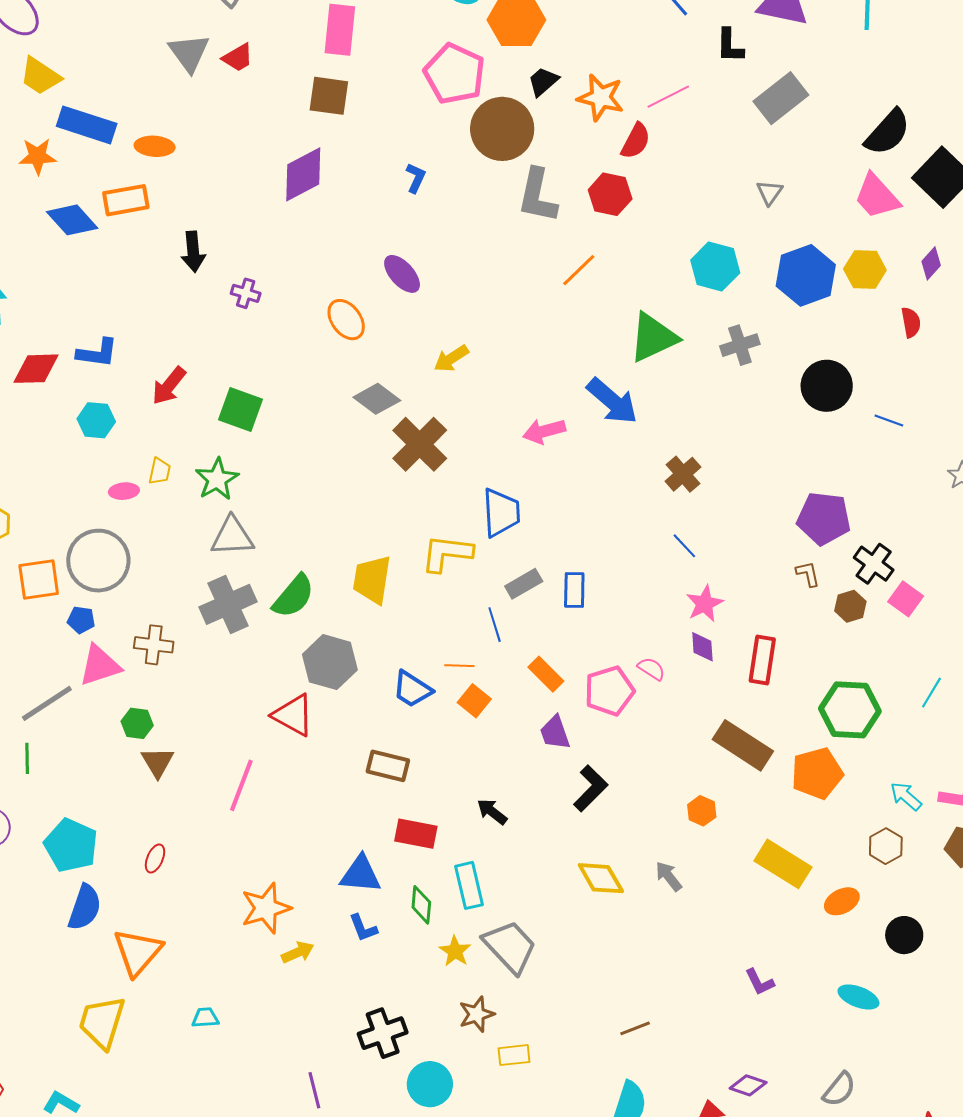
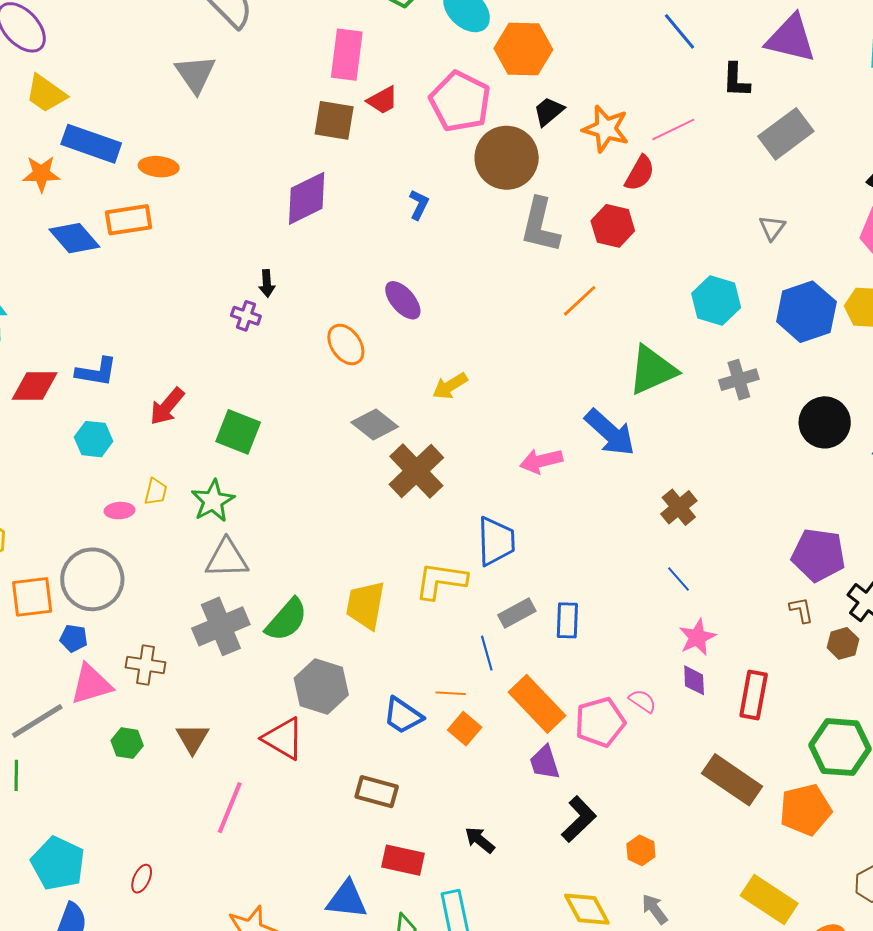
red trapezoid: (238, 58) -> (383, 100), moved
black arrow: (193, 252) -> (267, 283), moved, size x0.7
orange rectangle: (546, 674) -> (537, 704), size x1.6
brown triangle: (158, 762) -> (192, 738), moved
orange hexagon: (702, 811) -> (641, 850), moved

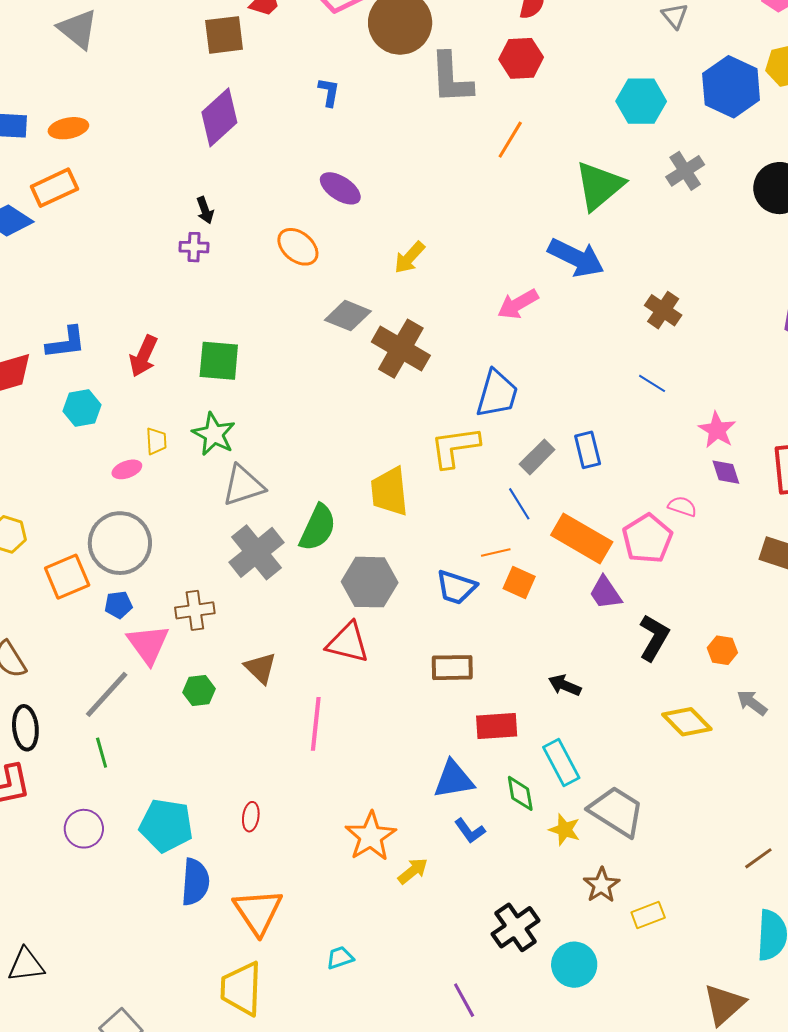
blue trapezoid: (496, 541) -> (497, 394), turned 34
blue line: (679, 579) -> (652, 383), moved
pink triangle: (91, 684) -> (148, 644), turned -33

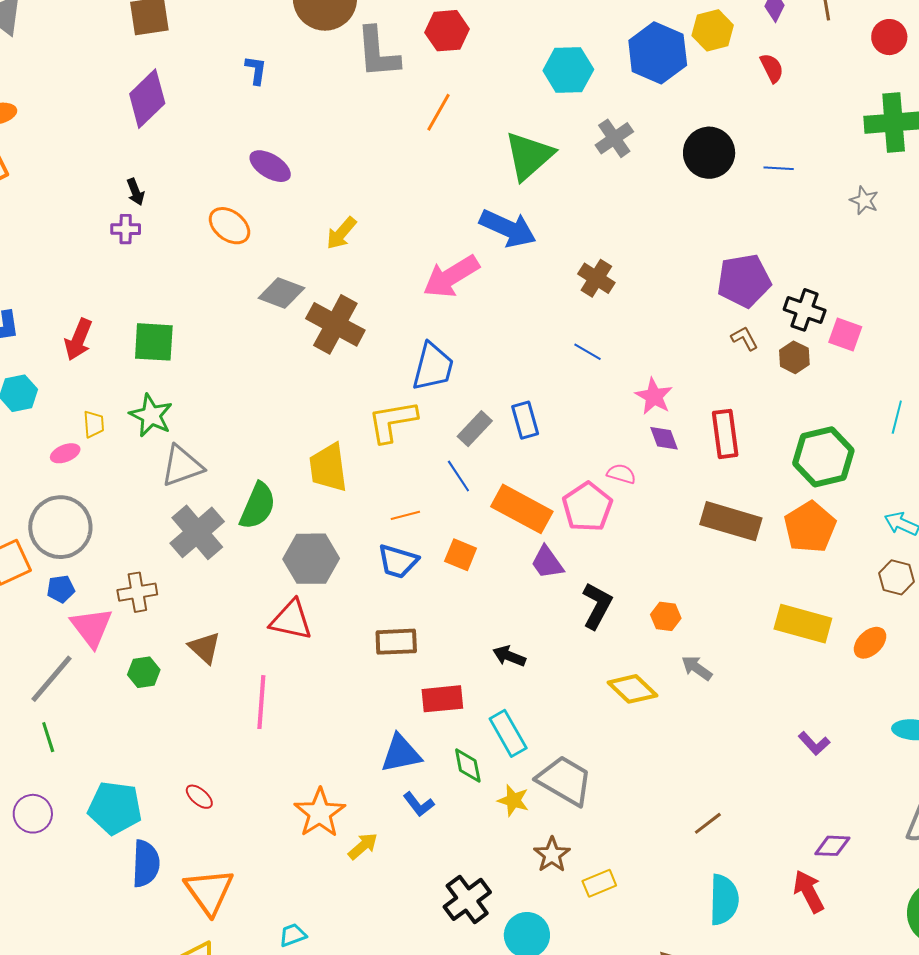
pink arrow: (518, 304) -> (451, 276), size x1.4
orange line: (496, 552) -> (405, 515), moved
red ellipse: (251, 817) -> (199, 797), turned -56

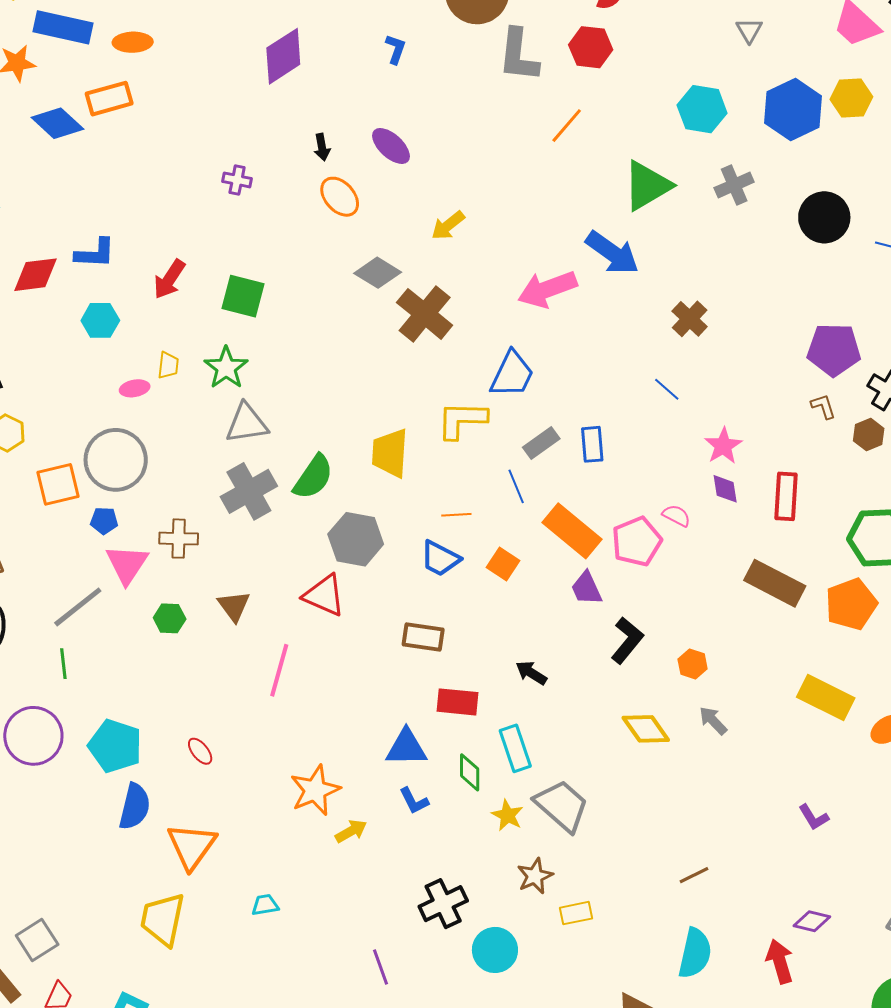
black arrow: (136, 192) -> (322, 147), moved
purple circle: (33, 814) -> (33, 736), size x1.5

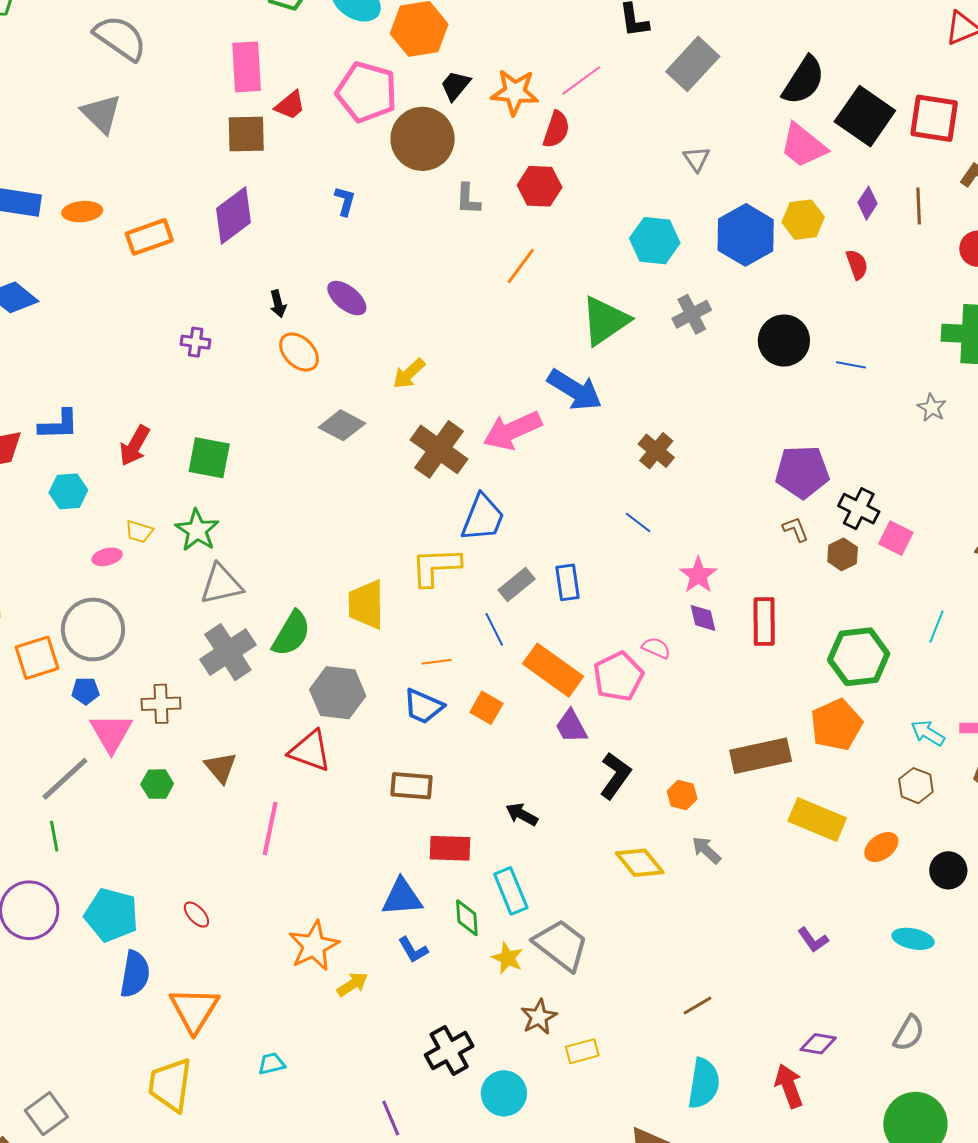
gray L-shape: (518, 55) -> (468, 199), size x0.6
orange rectangle: (109, 99) -> (149, 237), moved
brown cross: (425, 314) -> (439, 449), moved
yellow trapezoid: (168, 365) -> (139, 532), turned 104
brown rectangle: (775, 583) -> (761, 756), moved, turned -36

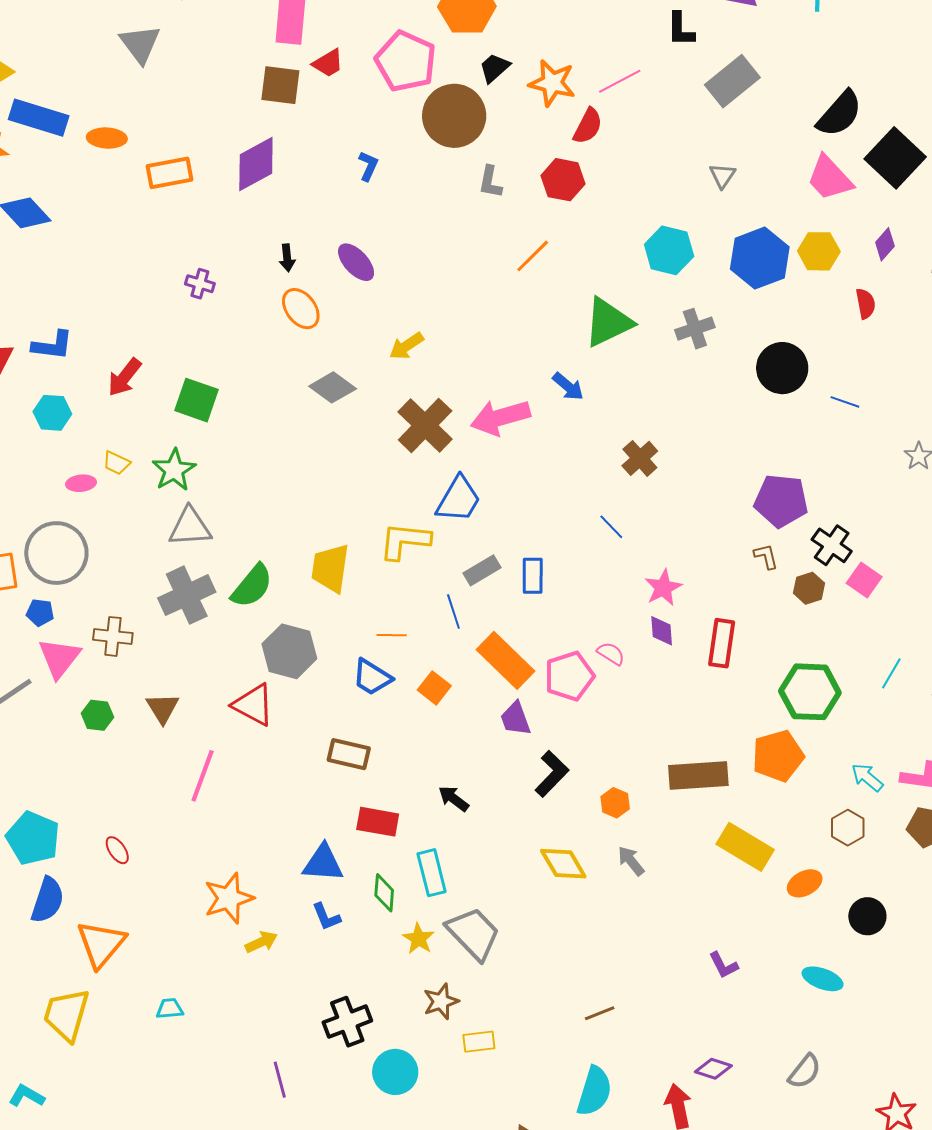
blue arrow: (575, 390) -> (568, 386), size x0.6

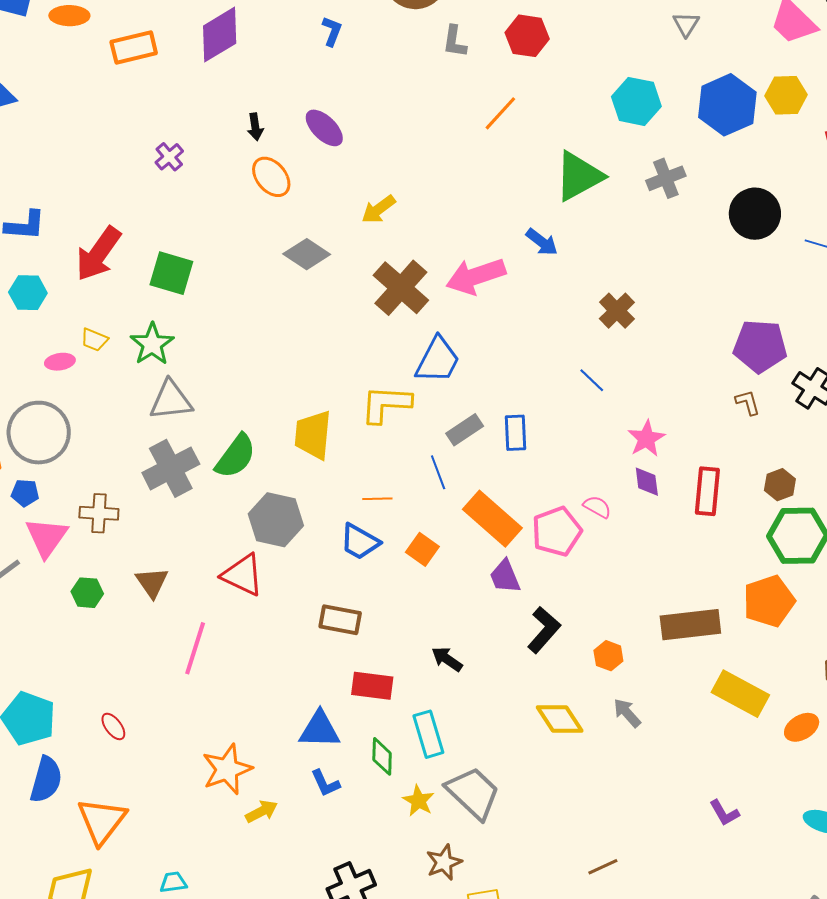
purple cross: (200, 284) -> (169, 157), turned 36
red arrow: (125, 377) -> (98, 254), size x1.4
brown hexagon: (809, 588) -> (780, 485), moved

